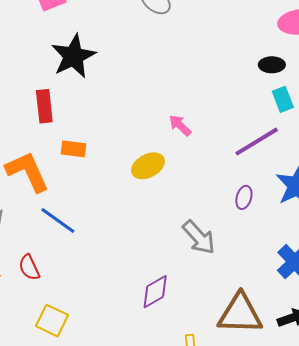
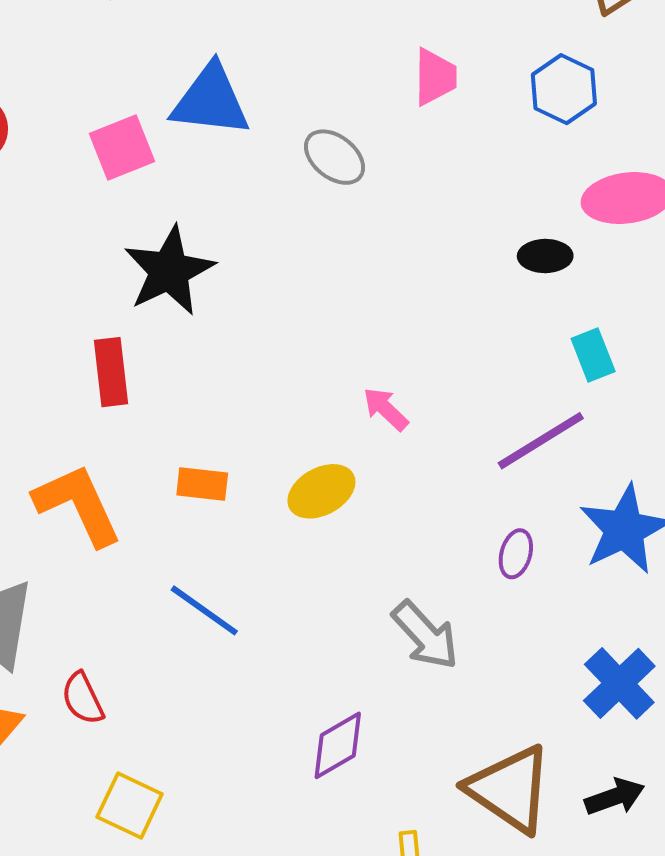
black ellipse: (272, 65) -> (545, 256), moved
orange rectangle: (73, 149) -> (202, 484), moved
blue line: (58, 221) -> (204, 610), moved
brown triangle: (240, 314) -> (510, 789), turned 33

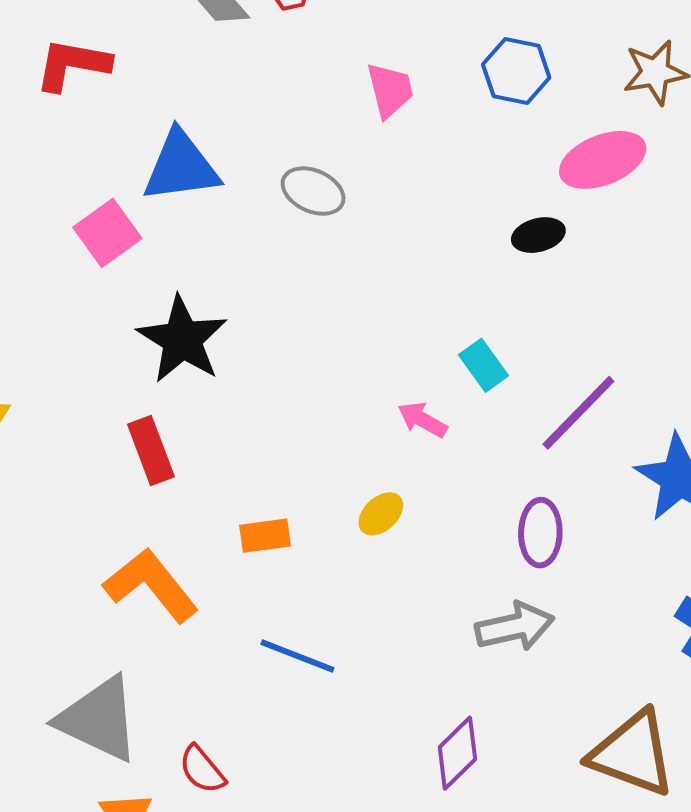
cyan rectangle: (593, 355) -> (483, 365), moved
yellow ellipse: (321, 491) -> (381, 514), size x0.7
purple ellipse: (516, 554) -> (540, 533), moved, size x1.4
gray arrow: (425, 635) -> (515, 627), turned -46

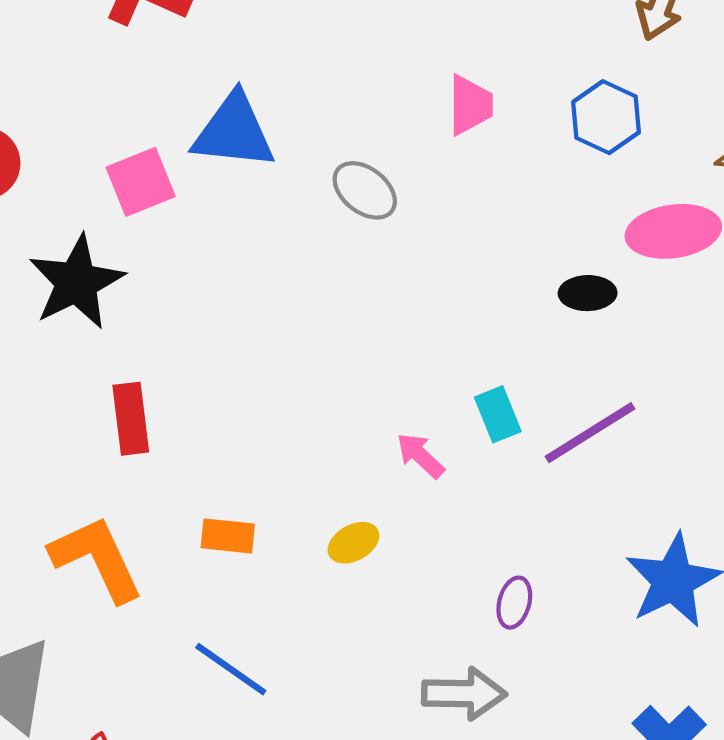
black star: (182, 340) -> (77, 282), moved
purple line: (578, 413) -> (590, 433), moved
purple ellipse: (540, 533) -> (514, 603), size x0.7

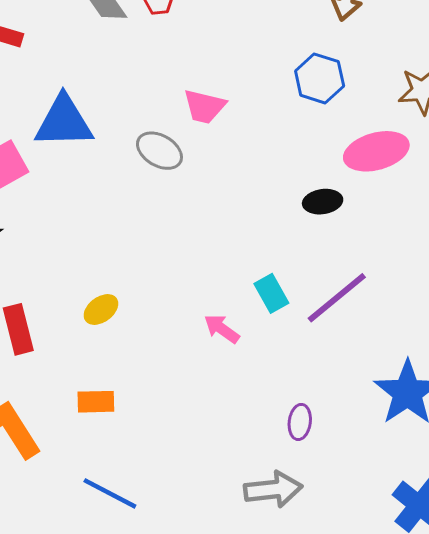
pink trapezoid: (470, 105) -> (204, 106), moved, turned 111
yellow ellipse: (353, 543) -> (101, 309), moved

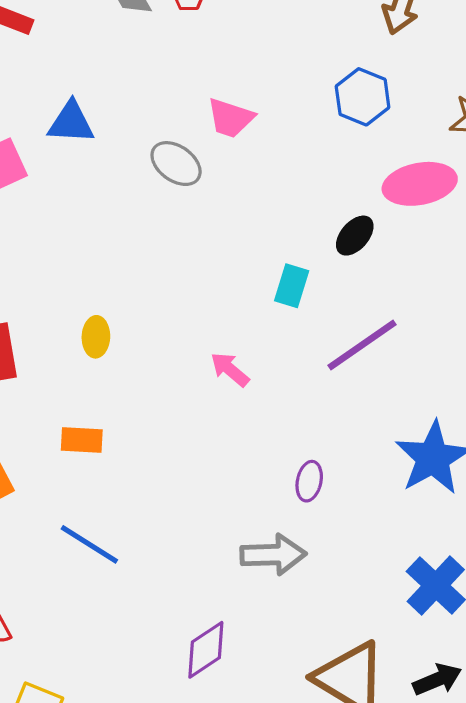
blue triangle: (64, 122) -> (71, 122), size x0.7
black ellipse: (323, 202) -> (355, 236), turned -45
cyan rectangle: (271, 293) -> (292, 286), moved, turned 42
yellow ellipse: (101, 309) -> (96, 337), turned -56

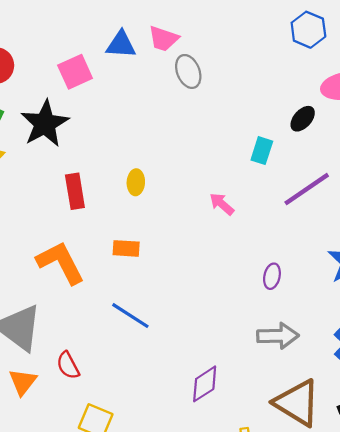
pink trapezoid: (231, 118) -> (163, 39), moved
gray ellipse: (176, 164) -> (188, 71), turned 32
gray arrow: (273, 555) -> (278, 336), moved

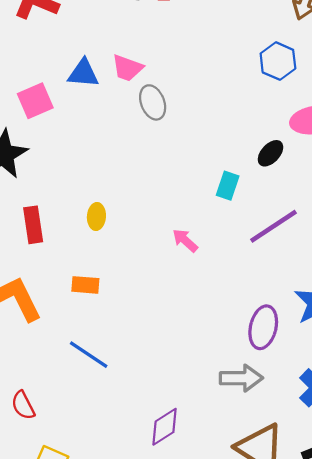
purple ellipse: (272, 276) -> (263, 327), moved, size x1.6

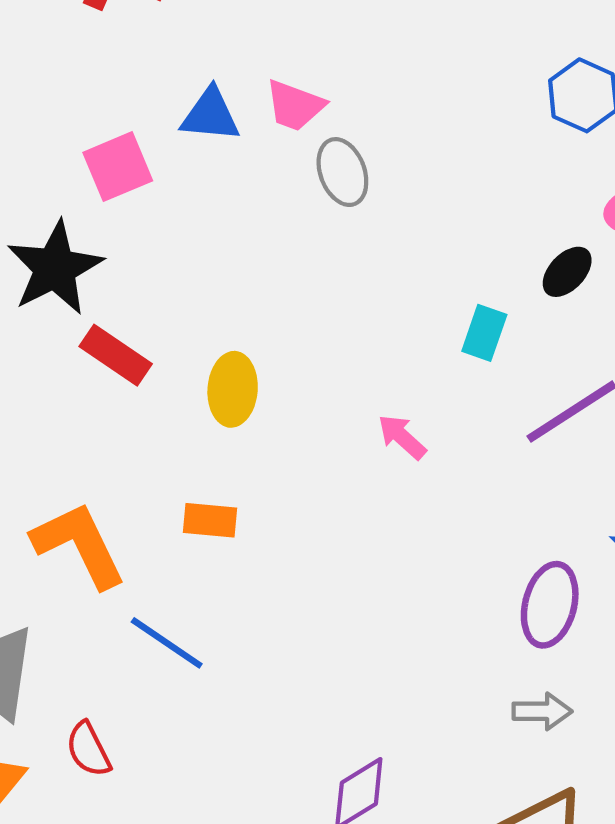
yellow ellipse: (96, 217) -> (233, 389), size x1.4
red rectangle: (33, 225) -> (116, 355), moved, turned -48
blue line: (89, 355) -> (167, 643), moved
gray arrow: (241, 378) -> (542, 711), moved, size x0.7

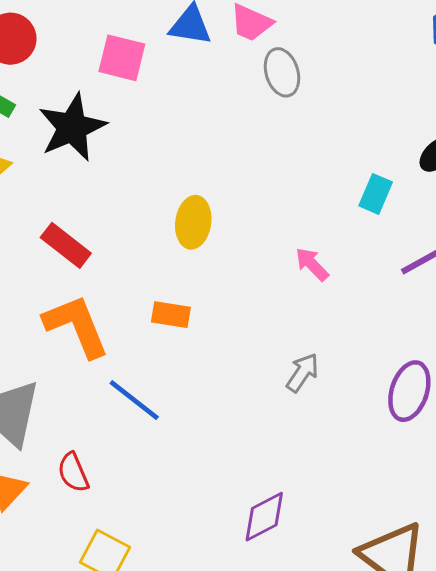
pink square: (118, 167) -> (122, 58), turned 33
red rectangle: (116, 355) -> (66, 245), moved
gray arrow: (542, 711) -> (302, 373), moved, turned -60

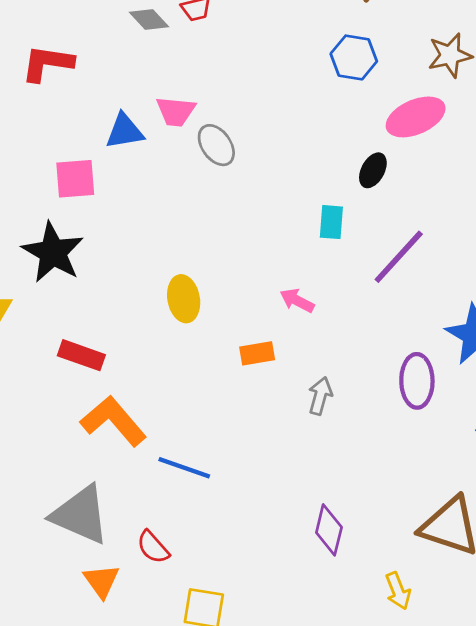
orange rectangle: (171, 315) -> (257, 353), moved
purple diamond: (264, 517) -> (329, 530), turned -30

